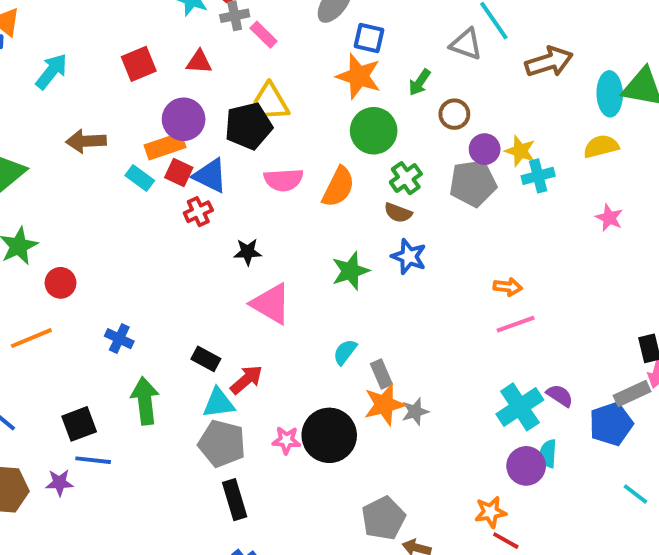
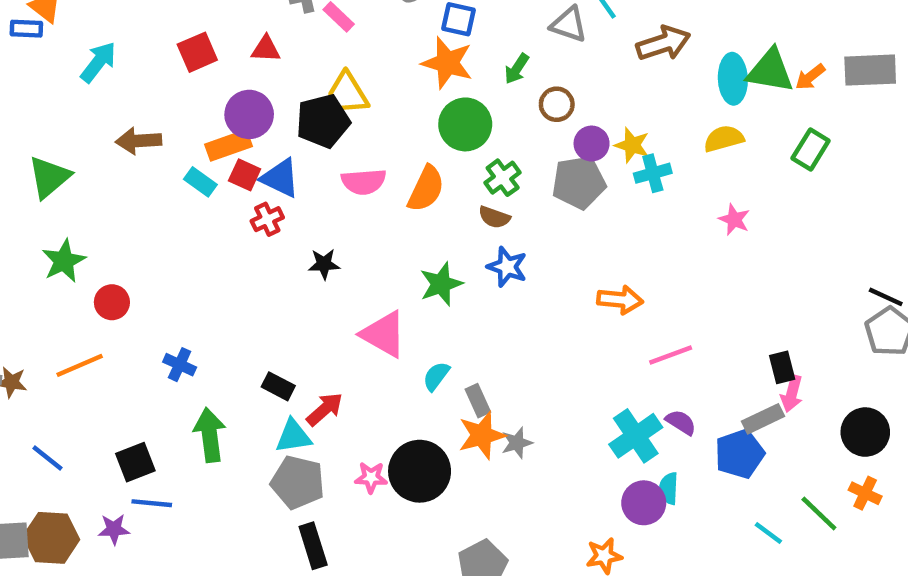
orange arrow: (508, 287) -> (620, 300), size x1.4
pink triangle: (271, 304) -> (384, 334), moved
pink line: (516, 324) -> (671, 355), moved

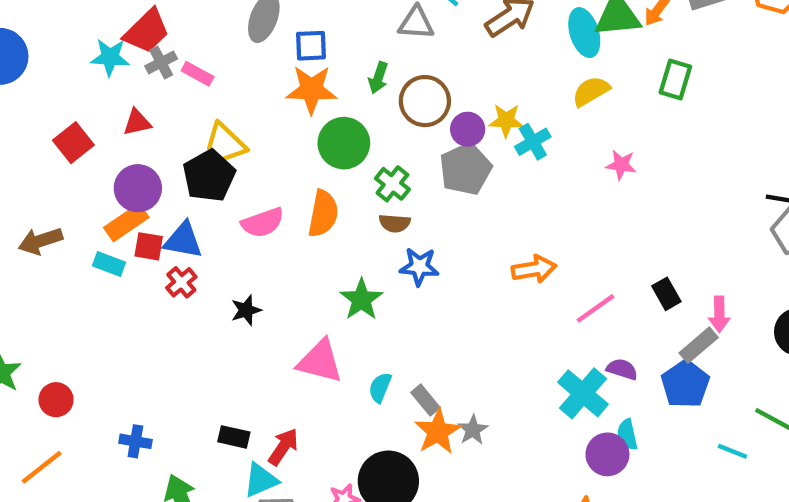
brown circle: (557, 104) -> (425, 101), size x1.5
black rectangle: (782, 367) -> (666, 294), moved

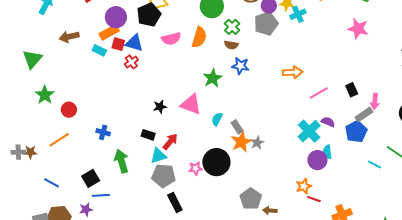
pink star: (621, 165) -> (358, 29), moved, size x1.5
black star: (246, 310) -> (160, 107), moved

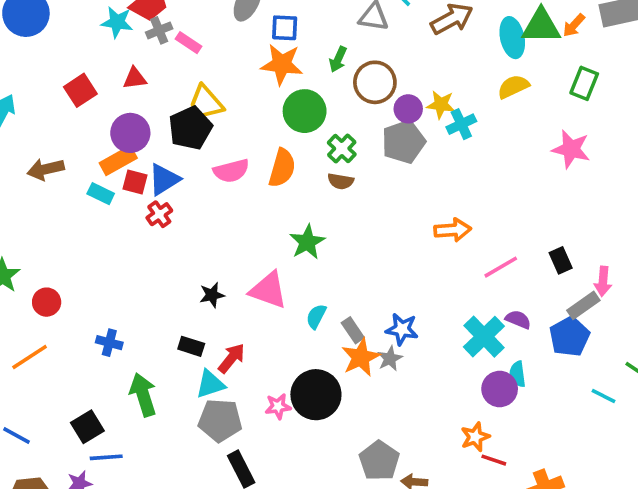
blue triangle: (134, 43) -> (164, 180), turned -48
blue star: (240, 66) -> (402, 329), moved

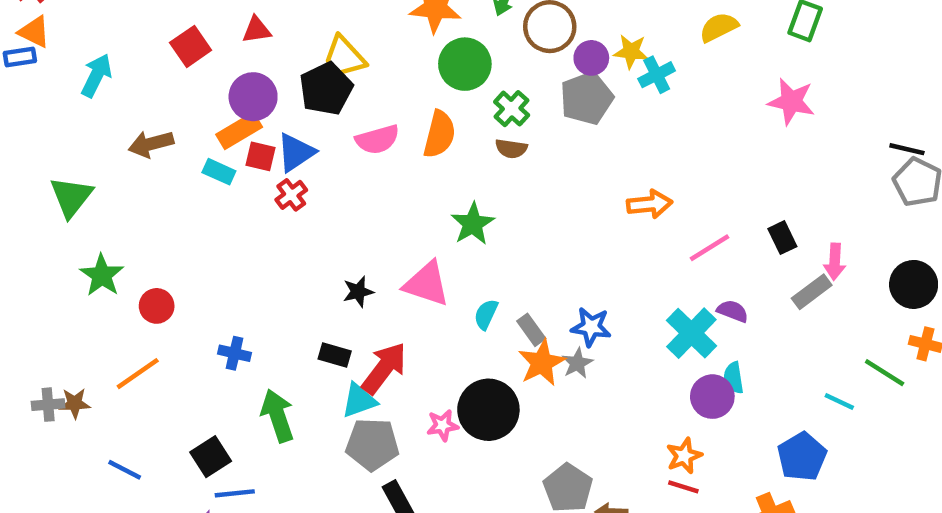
blue pentagon: (569, 337) -> (802, 457), moved
red arrow: (231, 358) -> (384, 368), size x1.4
red line: (494, 460) -> (683, 487), moved

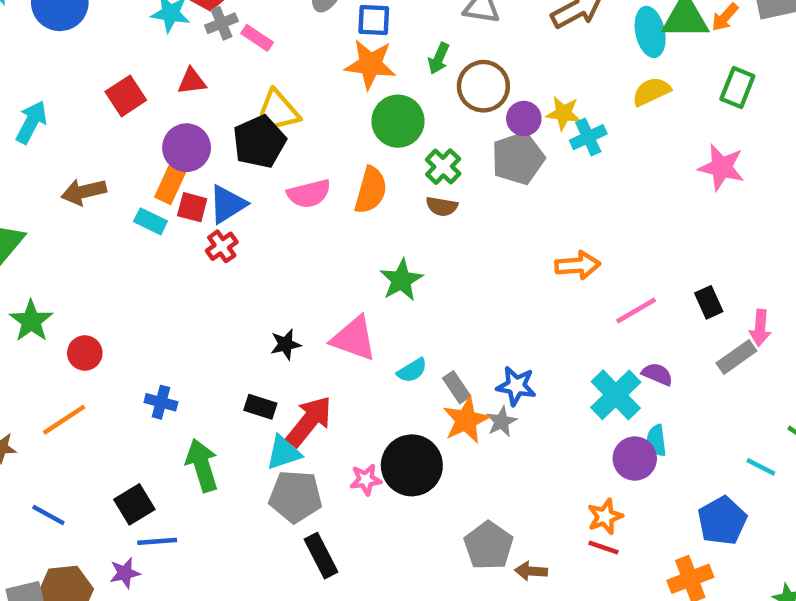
orange rectangle: (239, 131) -> (172, 181), turned -36
cyan semicircle: (486, 314) -> (412, 370), turned -148

